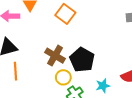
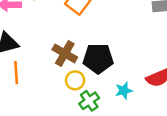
black pentagon: (82, 60) -> (98, 59), turned -30

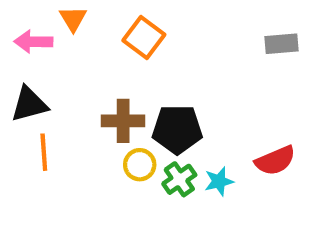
brown cross: (65, 53) -> (123, 121), turned -30
green cross: (89, 101) -> (179, 179), moved

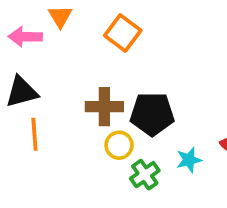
green cross: (179, 179) -> (145, 175), moved

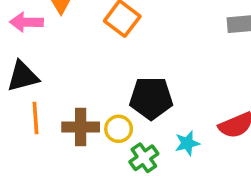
brown cross: (104, 107) -> (81, 127), moved

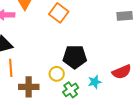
brown cross: (81, 127) -> (29, 87), moved

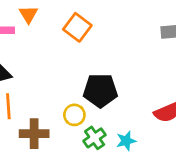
cyan star: (95, 82) -> (126, 141), moved

